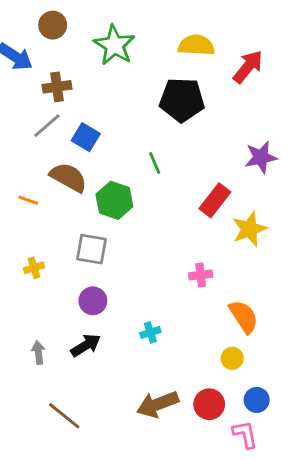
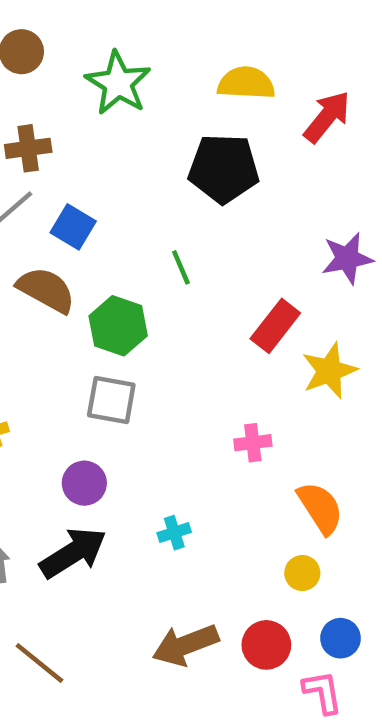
gray square: (91, 249) -> (111, 400), moved
black arrow: (86, 345) -> (73, 553), size x1.4

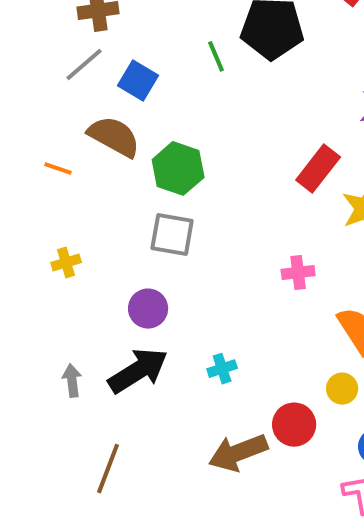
green line: (181, 267) -> (216, 56), moved
cyan cross: (174, 533) -> (222, 369), moved
red circle: (266, 645) -> (294, 425), moved
brown line: (39, 663) -> (108, 469), turned 72

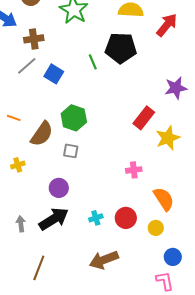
brown semicircle: (114, 136) -> (42, 134), moved, turned 96
gray square: (172, 234) -> (71, 151), size x0.7
red circle: (294, 425) -> (126, 218), moved

